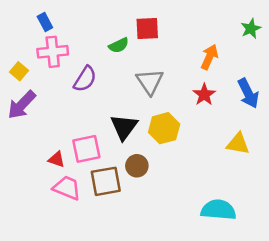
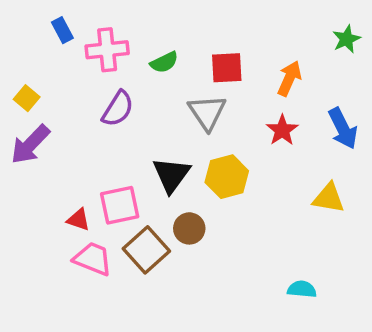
red square: (147, 28) -> (227, 68), moved
pink cross: (53, 52) -> (107, 50), moved
brown square: (106, 181) -> (146, 250), turned -32
cyan semicircle: (218, 210) -> (302, 289), size x0.6

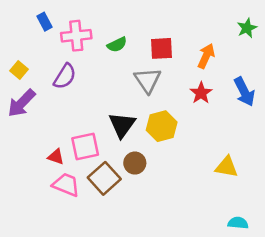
purple semicircle: (118, 109) -> (65, 76), moved
yellow triangle: (329, 198) -> (227, 167), moved
cyan semicircle: (302, 289) -> (238, 223), moved

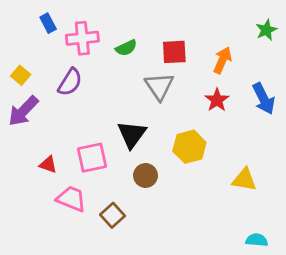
yellow hexagon: (162, 126) -> (189, 147), moved
red triangle: (56, 157) -> (48, 165), moved
brown square: (104, 178) -> (113, 215), moved, size x0.7

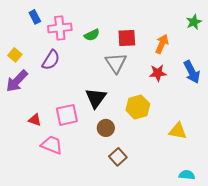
red star: (217, 100) -> (158, 73), turned 30
brown square: (113, 215) -> (118, 157), moved

